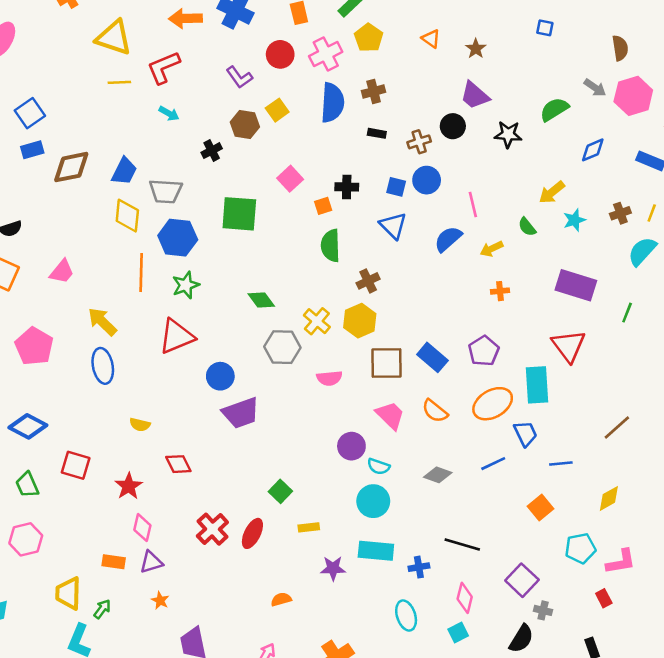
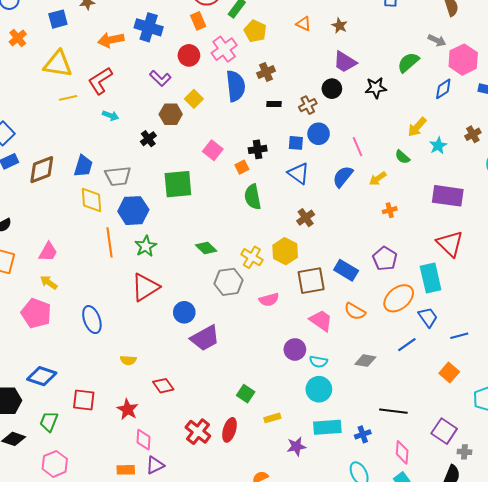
pink hexagon: (633, 96) -> (463, 60), moved
brown cross: (368, 281) -> (306, 218), moved
yellow arrow: (102, 322) -> (49, 283), moved, size x0.7
green trapezoid: (27, 485) -> (49, 421), turned 55

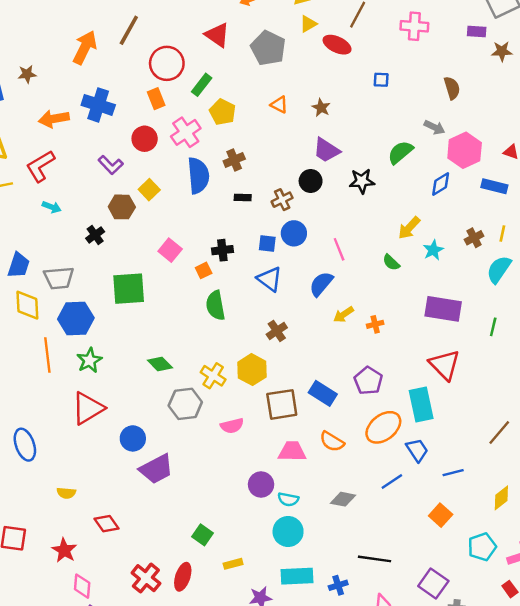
yellow arrow: (378, 179) -> (344, 315), moved
pink trapezoid: (321, 321) -> (292, 451), turned -35

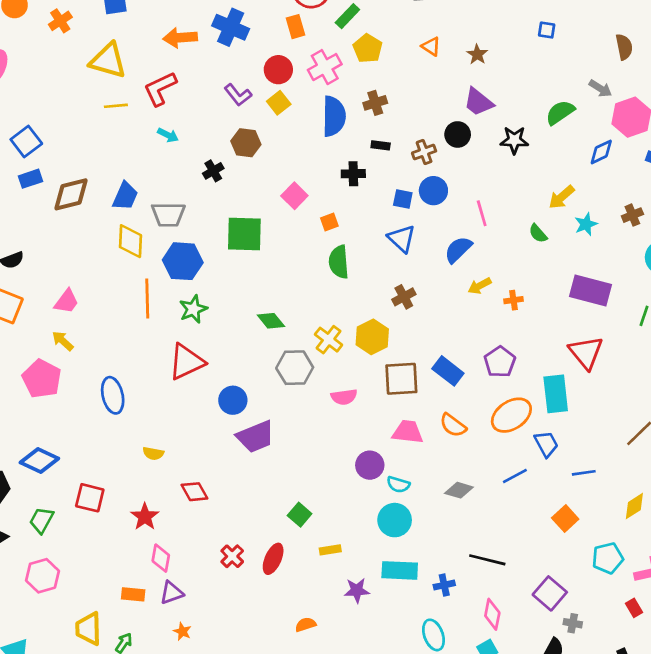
yellow square: (149, 190) -> (279, 103), moved
black cross: (222, 250) -> (353, 174), moved
red cross: (146, 578) -> (232, 556), size x0.7

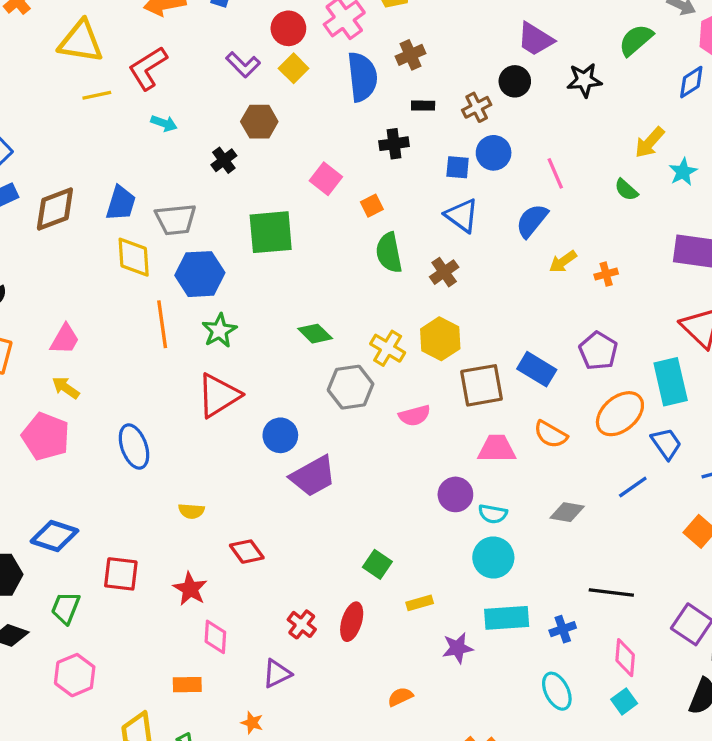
brown cross: (404, 297) -> (444, 272), moved
purple triangle: (172, 593) -> (277, 674), moved

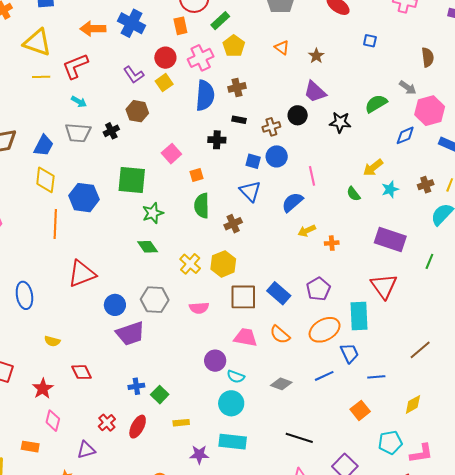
gray trapezoid: (176, 219) -> (78, 133), moved
green star: (219, 331) -> (153, 213), moved
gray hexagon: (351, 387) -> (155, 300), moved
blue cross: (563, 629) -> (136, 386), moved

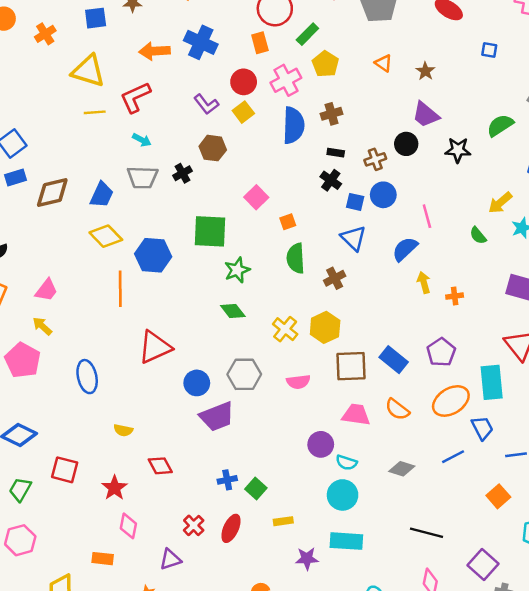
black cross: (217, 140) -> (331, 180), moved, turned 36
yellow diamond: (45, 180) -> (106, 236), turned -48
yellow arrow: (307, 231) -> (424, 283), turned 102

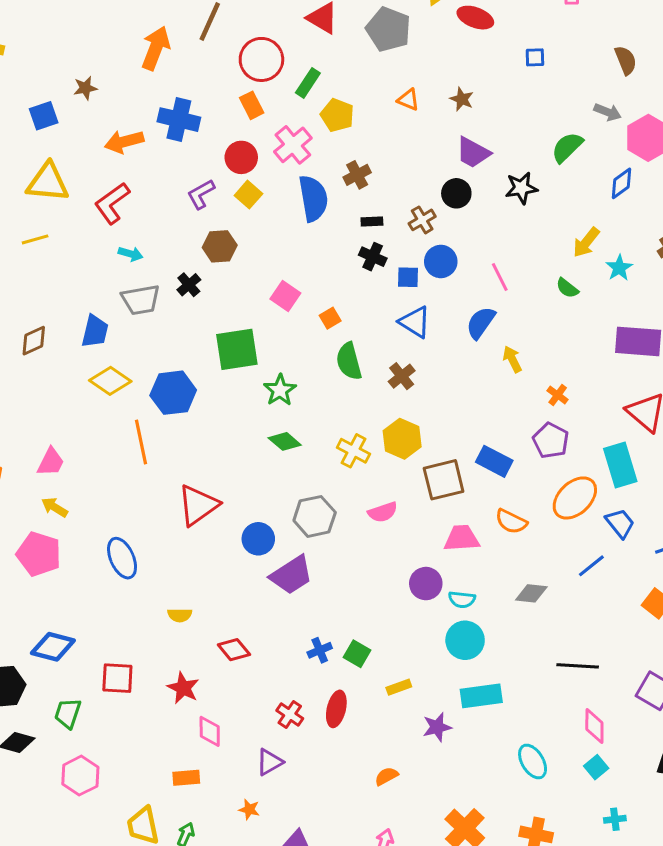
purple L-shape: (206, 104) -> (201, 194), turned 110
yellow line: (95, 112) -> (35, 239), moved
brown diamond: (52, 192) -> (34, 341), size x0.7
orange cross: (455, 296) -> (558, 395), moved, turned -35

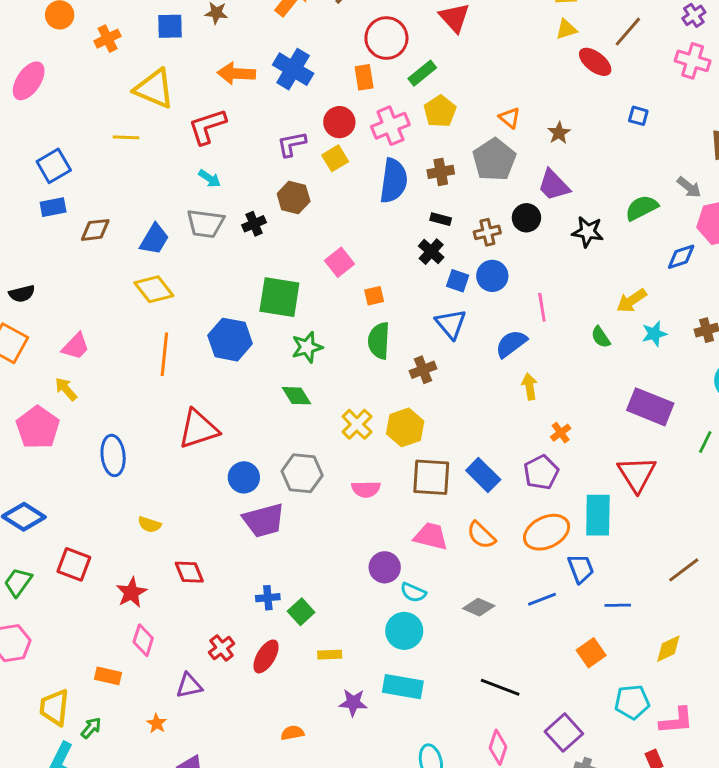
gray pentagon: (388, 29) -> (494, 160), moved
blue hexagon: (173, 393) -> (230, 340), moved

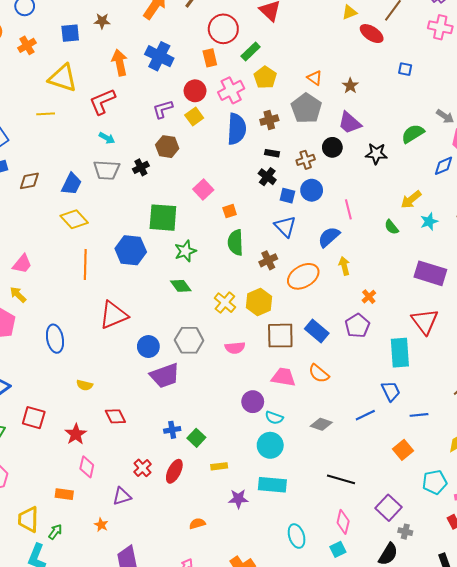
orange arrow: (236, 74) -> (120, 63), turned 80
orange ellipse: (547, 532) -> (303, 276), moved

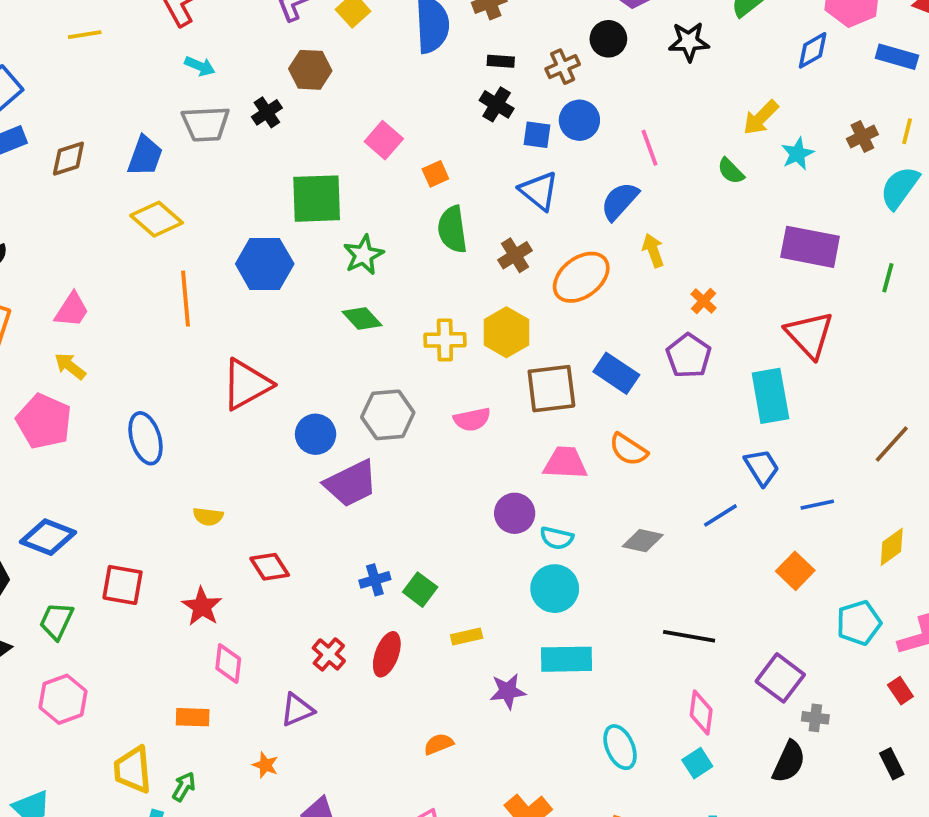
yellow cross: (225, 303) -> (445, 340), turned -35

